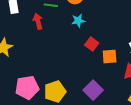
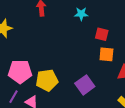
red square: (92, 44) -> (102, 34), moved, turned -32

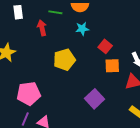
red square: (102, 34) -> (105, 46), turned 32
yellow pentagon: (47, 80) -> (64, 60), moved

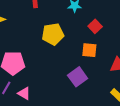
orange square: (112, 66) -> (89, 50), moved

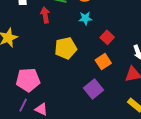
orange square: (89, 50) -> (103, 62), turned -35

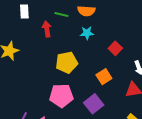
red square: (107, 37) -> (115, 48), moved
pink pentagon: (28, 80) -> (61, 96), moved

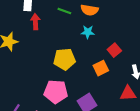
red arrow: (47, 29) -> (35, 22), moved
orange square: (104, 77) -> (101, 68), moved

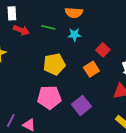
green line: (64, 11) -> (48, 27), moved
red arrow: (35, 22) -> (21, 30), turned 119

